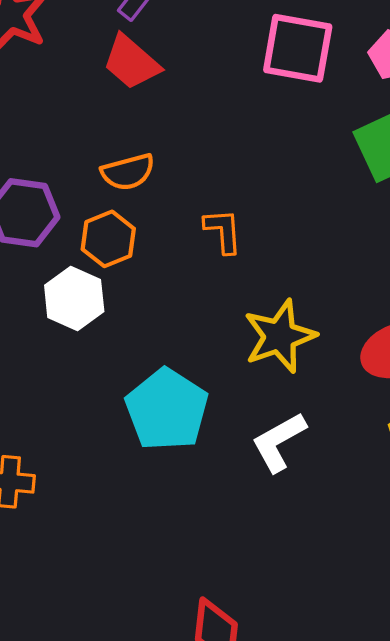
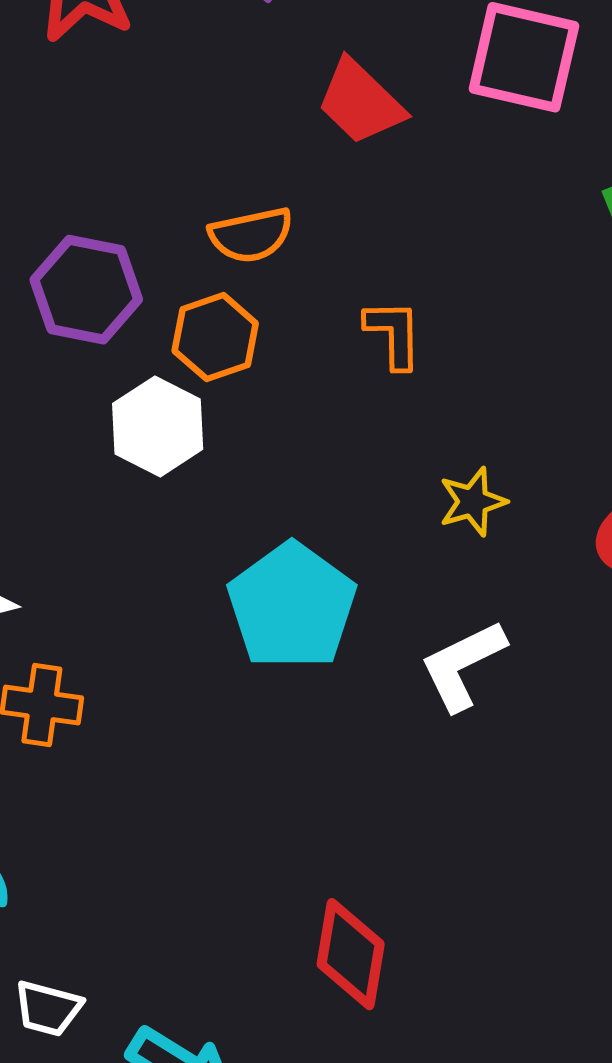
red trapezoid: (131, 62) -> (360, 102), moved
yellow star: (280, 336) -> (473, 502), size x0.6

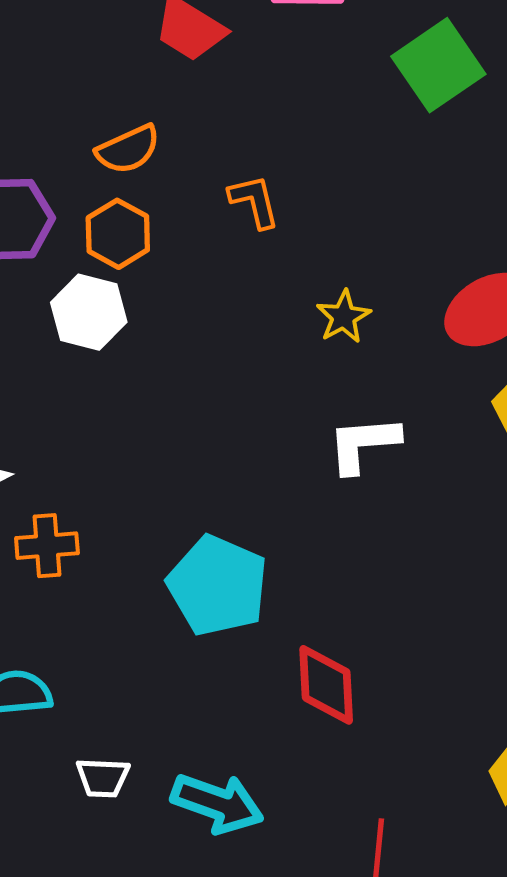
cyan pentagon: (292, 606) -> (218, 586), moved
white L-shape: (463, 665) -> (363, 444), turned 34

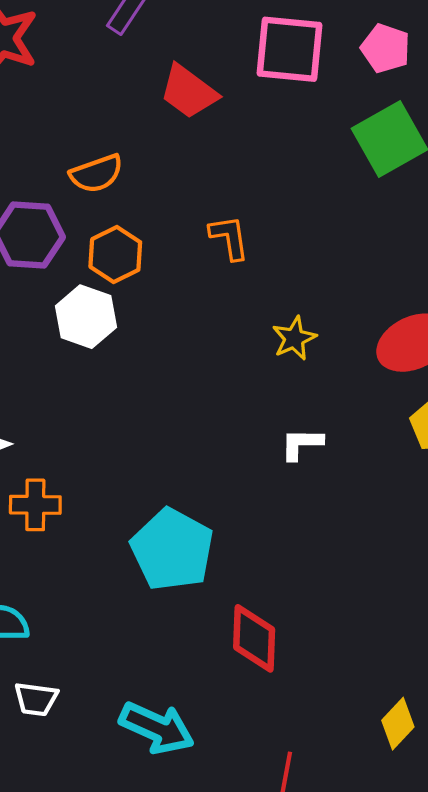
orange semicircle: (128, 149) -> (96, 174), moved
white L-shape: (363, 444) -> (302, 444), size x0.7
white trapezoid: (103, 778) -> (36, 699), moved

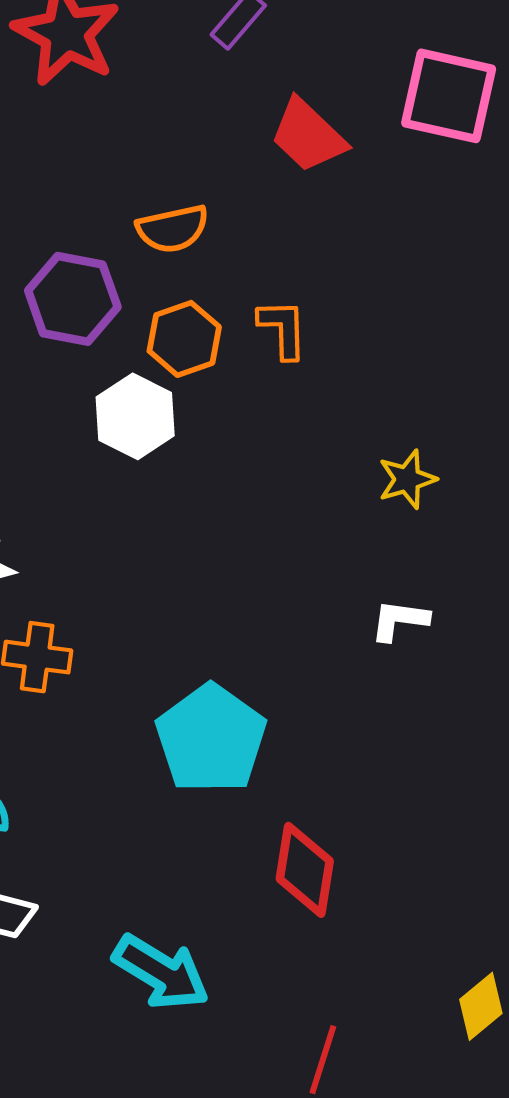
orange L-shape: (229, 238) -> (283, 329), moved

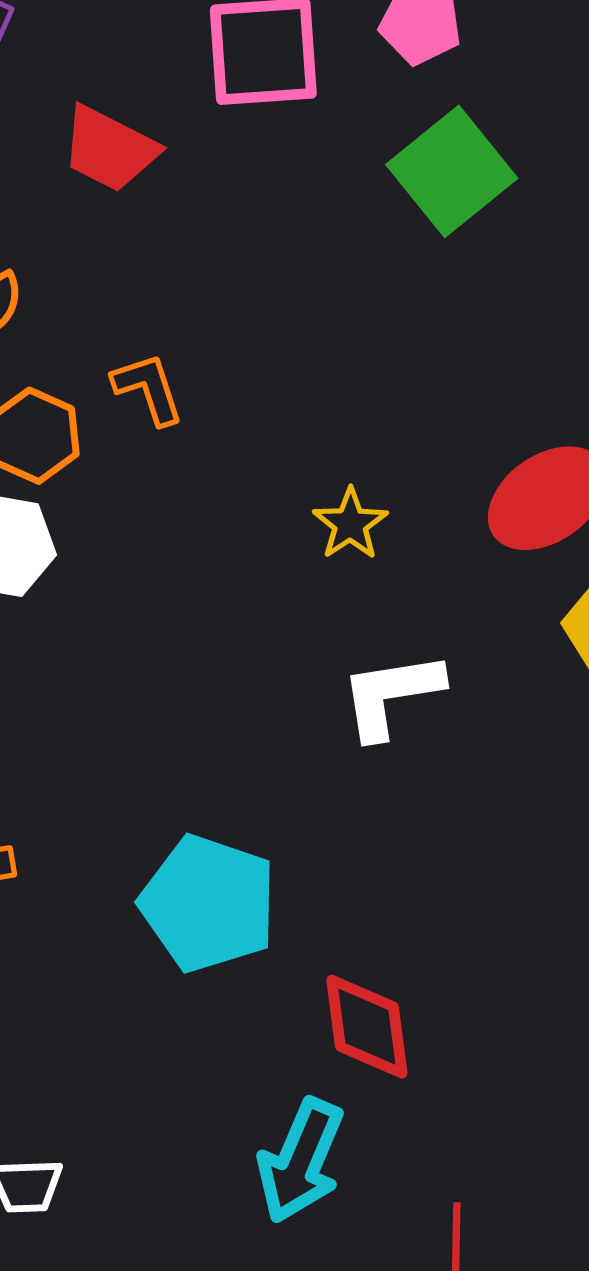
white L-shape: (399, 620) -> (391, 695), size x1.5
cyan arrow: (161, 972) -> (301, 1161), moved, turned 98

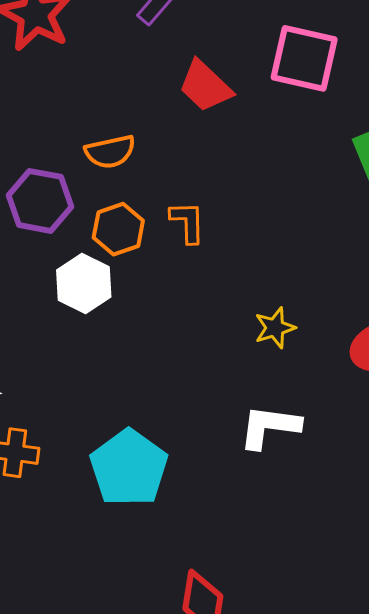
cyan pentagon: (208, 903) -> (129, 468), moved

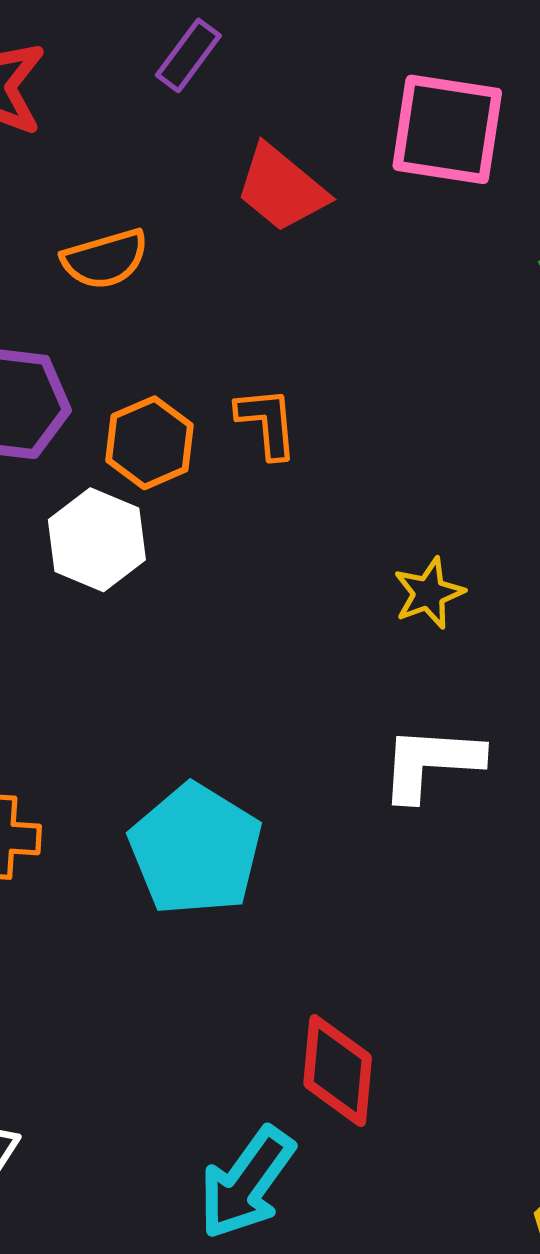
orange semicircle: (110, 152) -> (105, 259), moved

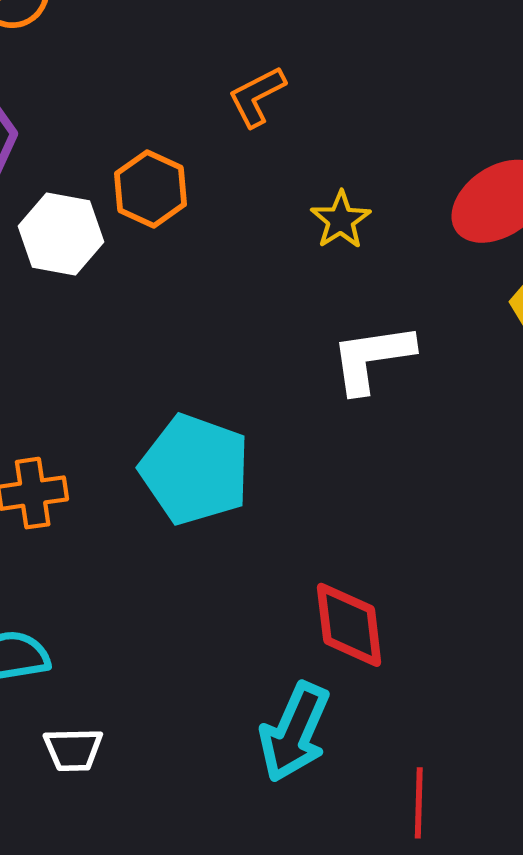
orange L-shape: (267, 423) -> (257, 96), moved, turned -100
orange hexagon: (150, 443) -> (151, 189), moved

